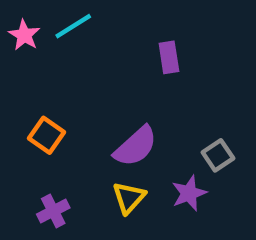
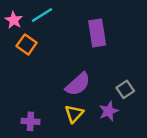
purple rectangle: (169, 57) -> (97, 33), size x1.5
orange square: (46, 135) -> (27, 44), moved
purple cross: (53, 211) -> (30, 121), turned 30

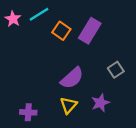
purple rectangle: (97, 33) -> (90, 31), turned 40
orange square: (27, 44) -> (61, 31), moved
gray square: (125, 89) -> (116, 70), moved

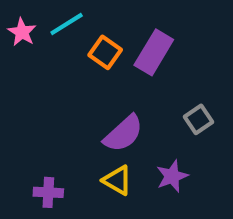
yellow triangle: (68, 105) -> (117, 180), turned -42

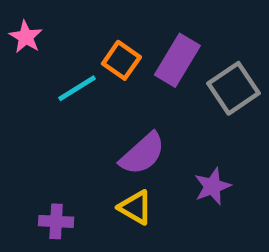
cyan line: (67, 24) -> (77, 88), moved
gray square: (198, 119) -> (234, 88), moved, size x1.5
purple star: (172, 176) -> (212, 186), moved

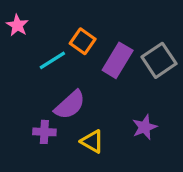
purple rectangle: (177, 60) -> (118, 60), moved
purple semicircle: (142, 154) -> (70, 105), moved
purple cross: (56, 221) -> (44, 132), moved

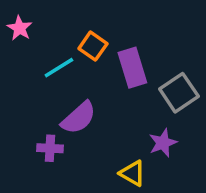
purple rectangle: (118, 60) -> (132, 68), turned -48
gray square: (159, 60) -> (179, 93), moved
yellow triangle: (92, 141) -> (132, 173), moved

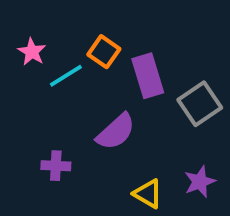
pink star: (20, 28) -> (32, 52), moved
purple semicircle: (79, 118) -> (116, 132), moved
purple star: (163, 143) -> (200, 182), moved

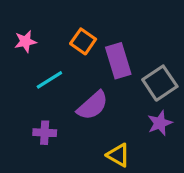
pink star: (32, 52) -> (25, 41), turned 30
cyan line: (66, 76) -> (49, 80), moved
purple star: (200, 182) -> (160, 123), moved

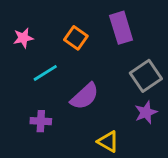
purple rectangle: (118, 61) -> (121, 28), moved

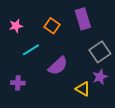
purple cross: (41, 121) -> (18, 83), moved
yellow triangle: (108, 142) -> (83, 89), moved

